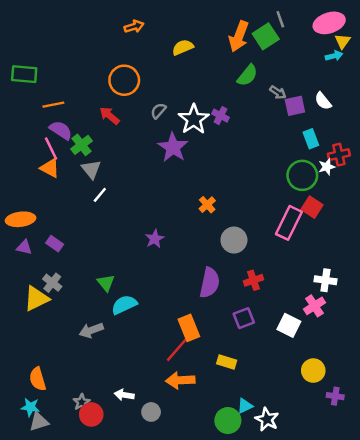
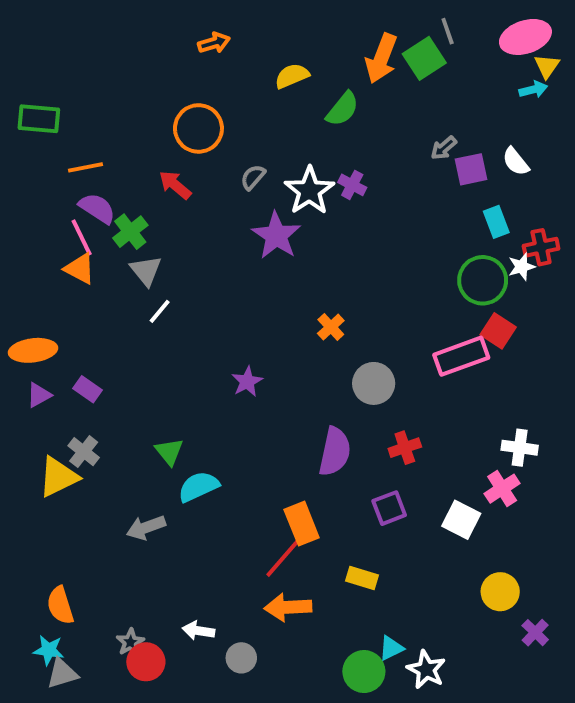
green semicircle: (247, 75) -> (342, 109), moved
gray arrow: (278, 92) -> (444, 148), turned 105
pink rectangle: (289, 223) -> (461, 356), turned 44
purple triangle: (24, 247) -> (39, 395), turned -42
purple cross: (335, 396) -> (535, 633), turned 35

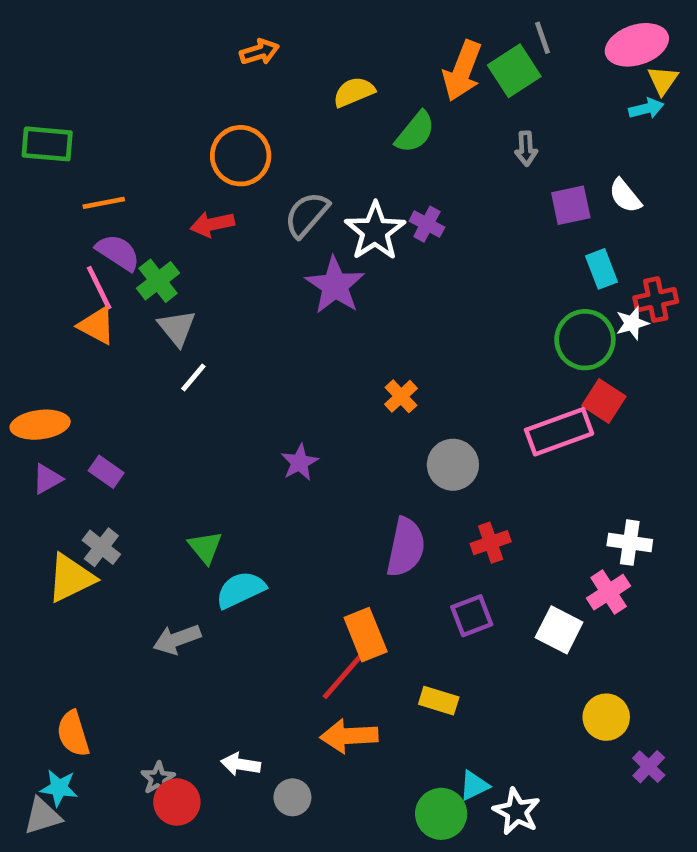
gray arrow: (444, 148) -> (526, 149), moved, turned -52
gray semicircle: (253, 177) -> (307, 215), size x1.5
red arrow: (175, 185) -> (212, 224), turned -52
gray triangle: (62, 673) -> (42, 816), moved

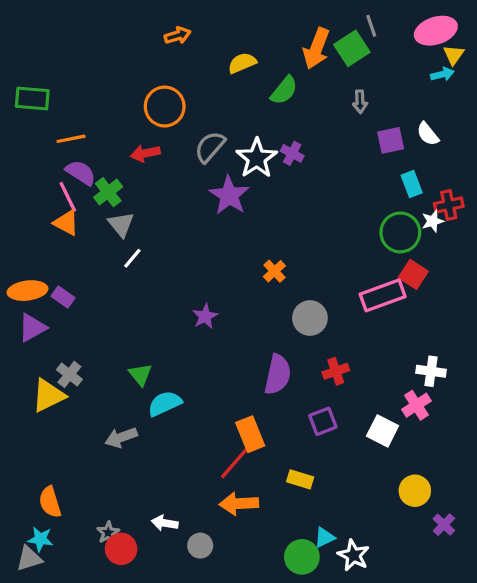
purple rectangle: (106, 472) -> (63, 297), moved
purple triangle: (47, 479) -> (32, 328), size x1.4

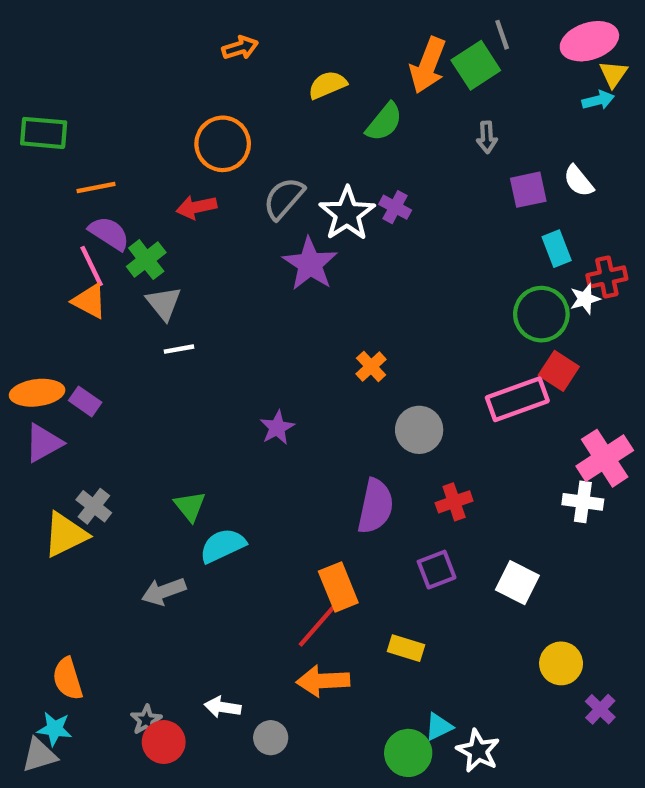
white line: (132, 258) -> (179, 349), turned 40
pink cross: (416, 405) -> (605, 458), moved, size x1.4

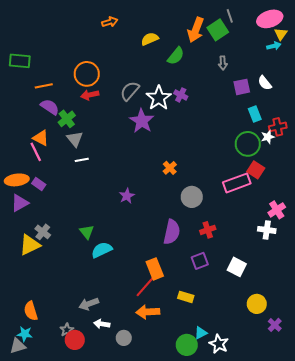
orange circle: (223, 144) -> (87, 74), moved
pink line: (92, 266) -> (36, 152), moved
pink cross: (605, 458) -> (277, 210), size x0.7
gray arrow: (164, 591) -> (89, 304), moved

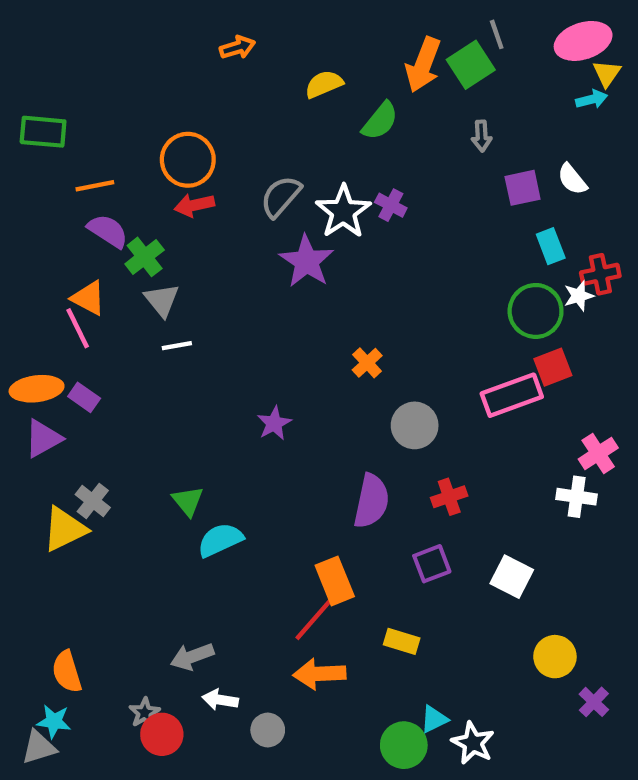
red square: (256, 170) -> (553, 367), turned 36

